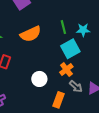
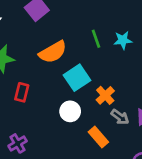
cyan square: (70, 49) -> (77, 78), moved
orange rectangle: (58, 100) -> (98, 137), turned -56

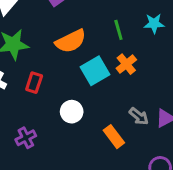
cyan star: (123, 40) -> (154, 23), moved
orange cross: (105, 95) -> (126, 64), moved
white circle: (70, 111) -> (72, 112), moved

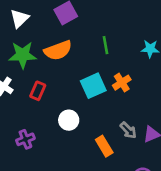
green line: (118, 30) -> (106, 45), moved
orange semicircle: (71, 41) -> (58, 50), moved

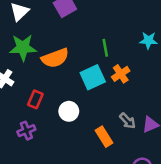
green line: (106, 45) -> (105, 48), moved
orange semicircle: (58, 50) -> (55, 58), moved
red rectangle: (38, 91) -> (35, 99), moved

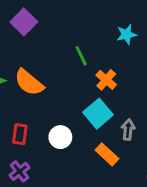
orange semicircle: (55, 58) -> (29, 82), turned 76
cyan square: (93, 77) -> (98, 114), moved
gray arrow: (127, 121) -> (128, 130), turned -114

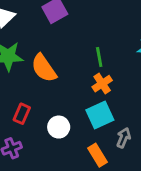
orange cross: (106, 80) -> (102, 84), moved

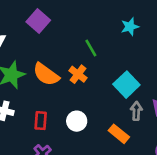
orange cross: (102, 84) -> (78, 74), moved
cyan square: (100, 115) -> (126, 85), moved

